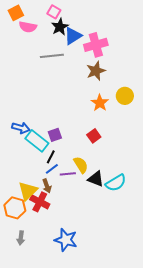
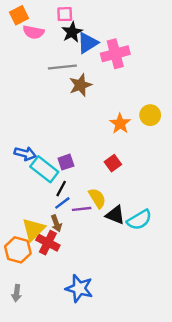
pink square: (54, 12) -> (65, 14), turned -32
brown star: (96, 71) -> (80, 85), moved
gray arrow: (21, 238) -> (17, 293), moved

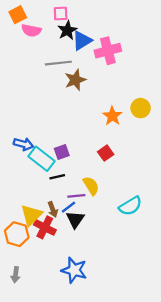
black line: (61, 189) -> (57, 177), turned 49
blue line: (62, 203) -> (68, 207), moved
black triangle: (115, 215) -> (75, 220), moved, turned 42

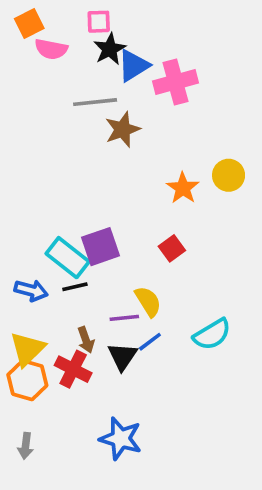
blue arrow: (23, 144) -> (31, 290), moved
purple square: (62, 152) -> (101, 247), size x1.5
black line: (57, 177) -> (75, 287), moved
blue line: (68, 207) -> (150, 342), moved
yellow triangle: (31, 215) -> (27, 349), moved

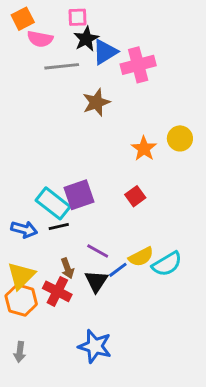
gray line: (95, 102) -> (62, 66), moved
yellow semicircle: (148, 301) -> (141, 257), moved, turned 95
purple line: (124, 318) -> (98, 251), turned 35

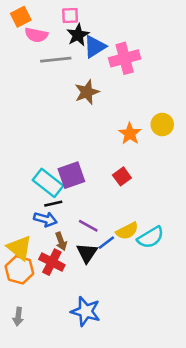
blue arrow: (24, 229) -> (45, 219), moved
yellow triangle: (21, 276) -> (19, 248), turned -36

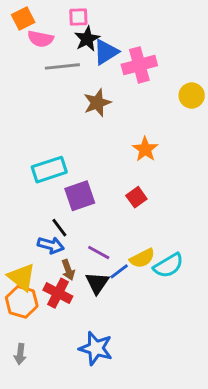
yellow circle: (162, 125) -> (192, 95), moved
cyan rectangle: (48, 183) -> (49, 170), moved, turned -56
black line: (53, 204) -> (59, 228), turned 66

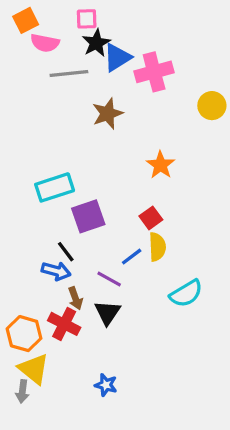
yellow semicircle: (142, 258) -> (157, 247), moved, turned -65
blue line: (119, 271) -> (132, 257), moved
yellow triangle: (22, 277) -> (34, 369), moved
blue star: (96, 348) -> (106, 385), size x0.6

